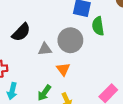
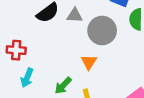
gray triangle: (45, 49) -> (75, 15), moved

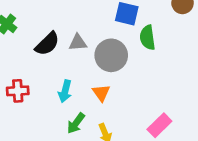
cyan arrow: (27, 78) -> (65, 91), moved

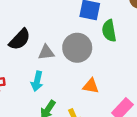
gray triangle: (78, 43) -> (46, 52), moved
orange triangle: (101, 93) -> (91, 86), moved, turned -42

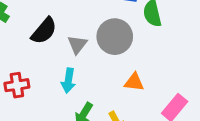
gray triangle: (46, 52) -> (77, 45), turned -42

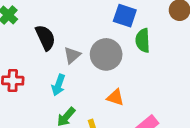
black semicircle: (44, 31) -> (45, 38), turned -75

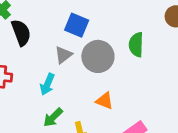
blue square: (125, 16) -> (77, 25), moved
black semicircle: (45, 38) -> (21, 33), moved

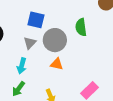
orange triangle: (105, 101) -> (57, 64), moved
green arrow: (53, 117) -> (19, 89), moved

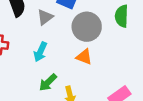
gray triangle: (30, 43) -> (45, 17), moved
green arrow: (19, 89) -> (48, 82), moved

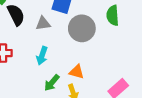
gray triangle: (45, 17) -> (43, 23), turned 35
orange triangle: (84, 57) -> (77, 72), moved

